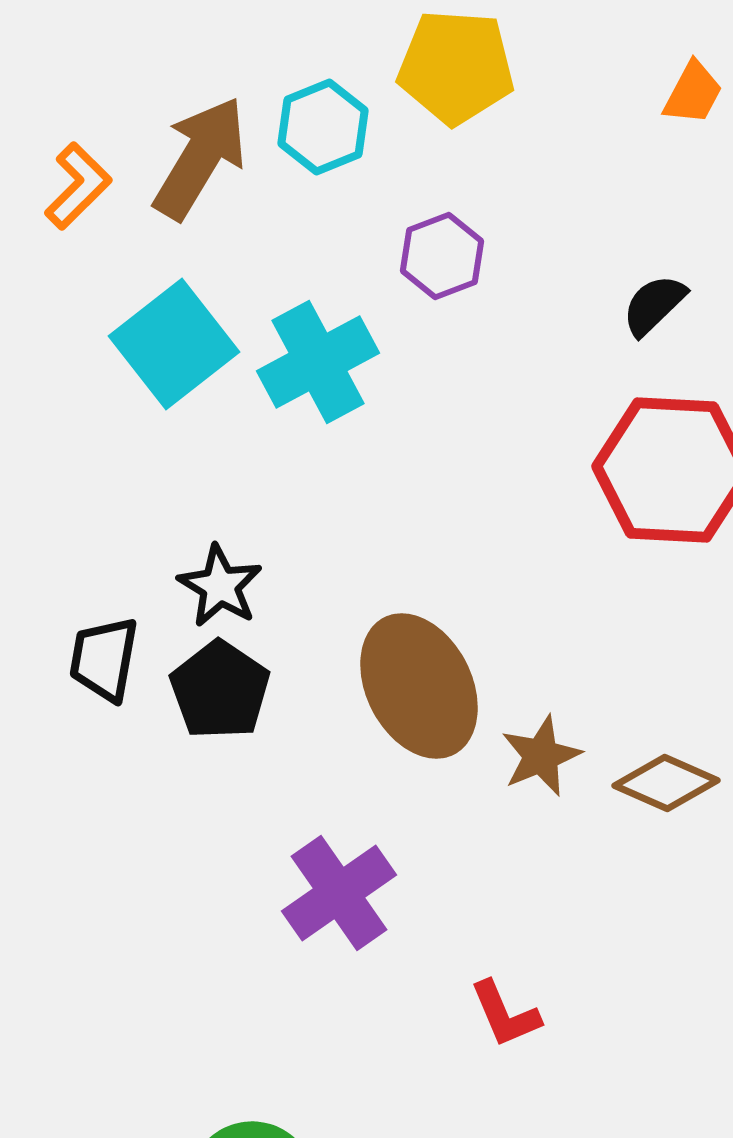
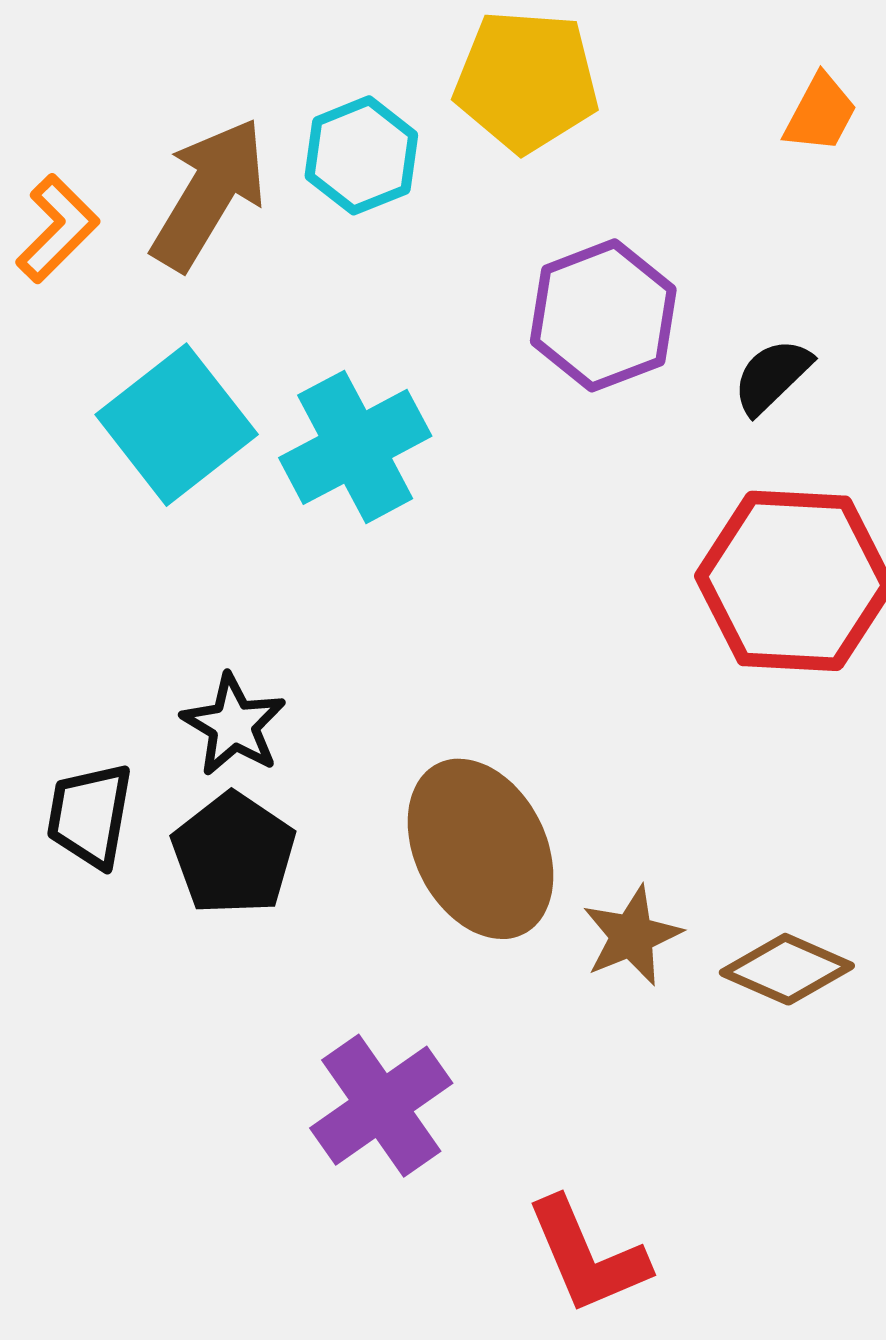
purple hexagon: (442, 256) -> (603, 315), moved, size x1.4
red L-shape: (505, 1014) -> (587, 1256), size x1.4

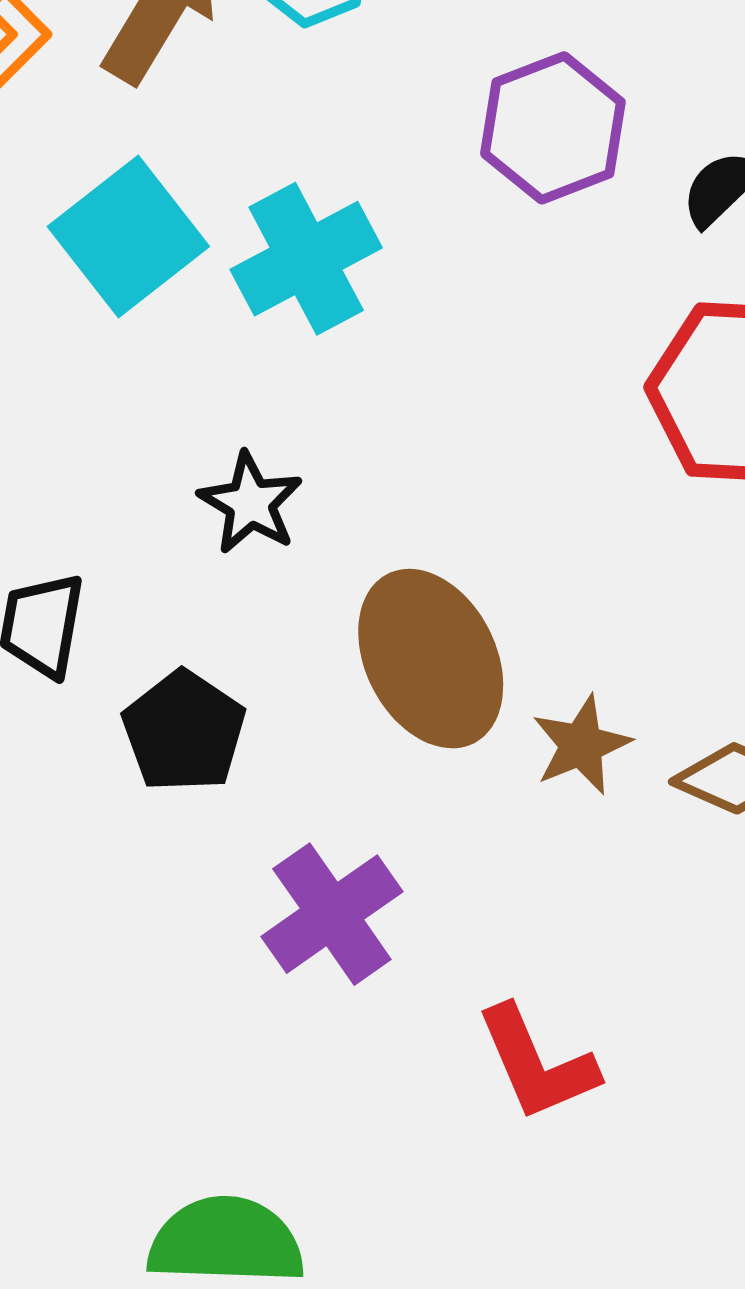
black star: (234, 725) -> (251, 503), moved
black pentagon: (234, 854) -> (184, 731), moved

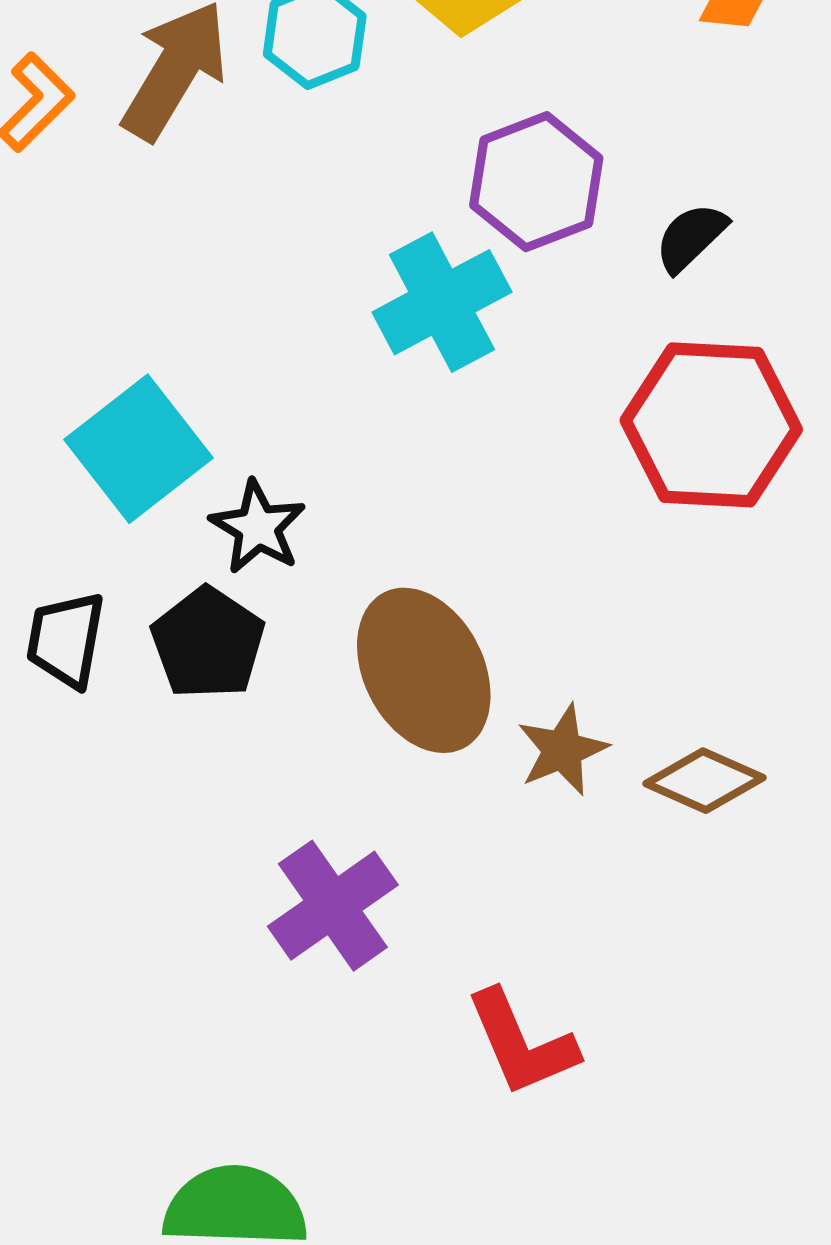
cyan square: (128, 236) -> (139, 449), moved
cyan cross: (306, 259) -> (442, 302), moved
black pentagon: (184, 731) -> (208, 643), moved

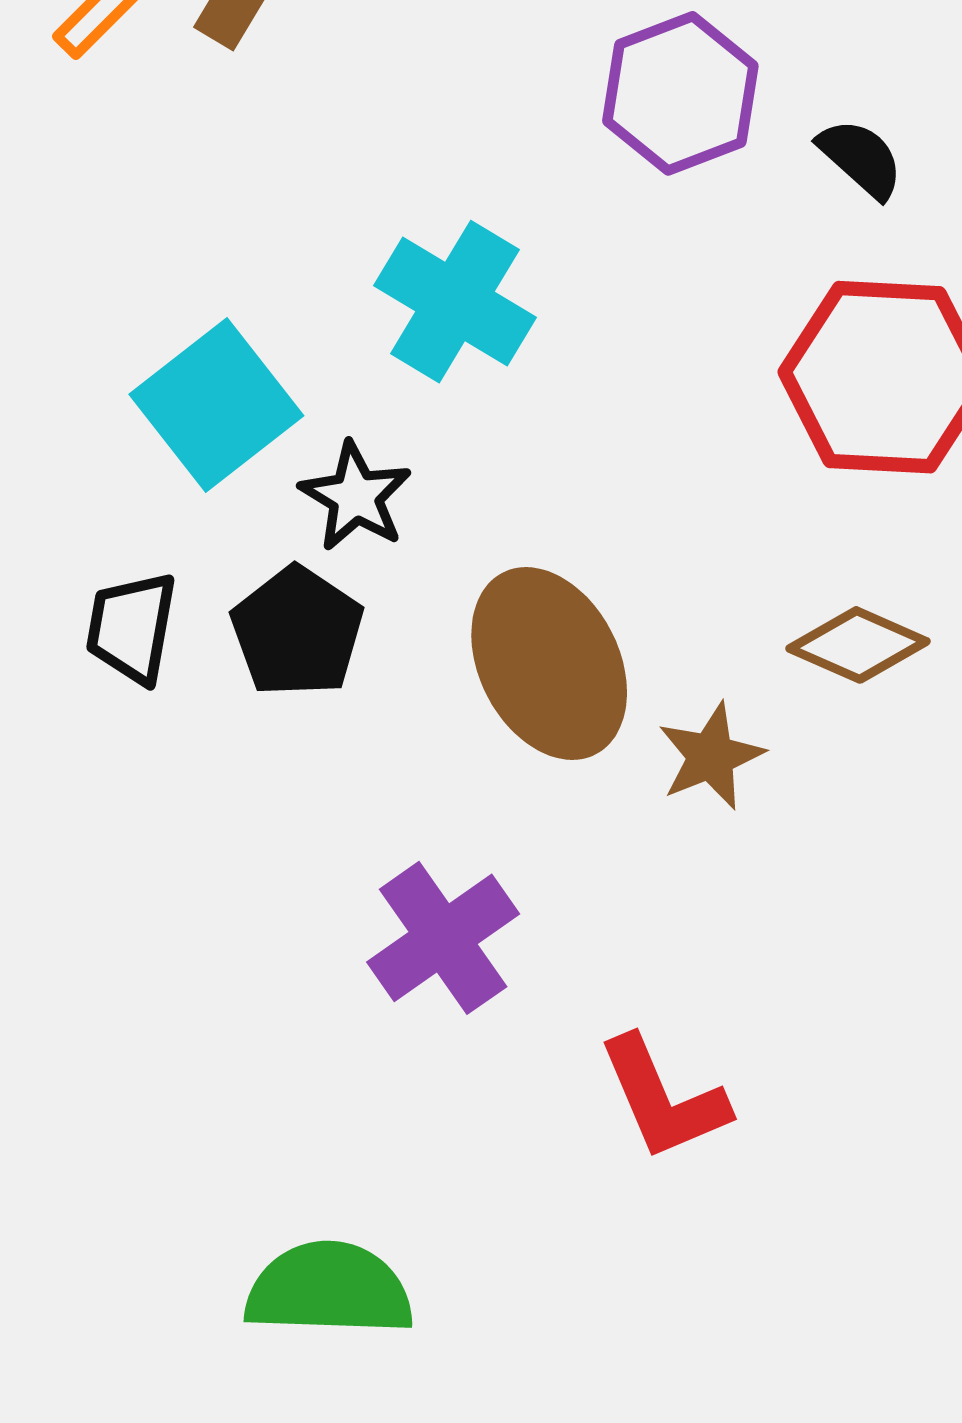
black semicircle: (691, 237) -> (861, 158), turned 86
cyan cross: (442, 302) -> (455, 302), moved, turned -31
brown diamond: (704, 781) -> (858, 645), moved

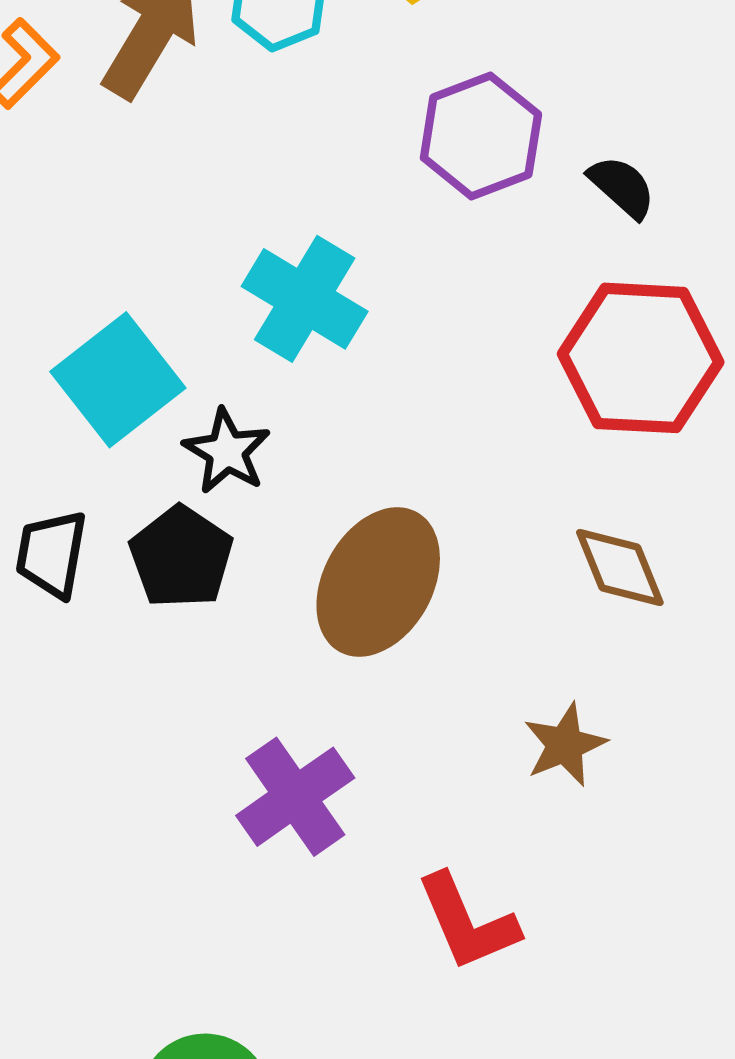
brown diamond: (858, 645) -> (620, 567), turned 44
brown ellipse: (549, 664) -> (378, 582), turned 56
brown star: (711, 756) -> (565, 745), moved

